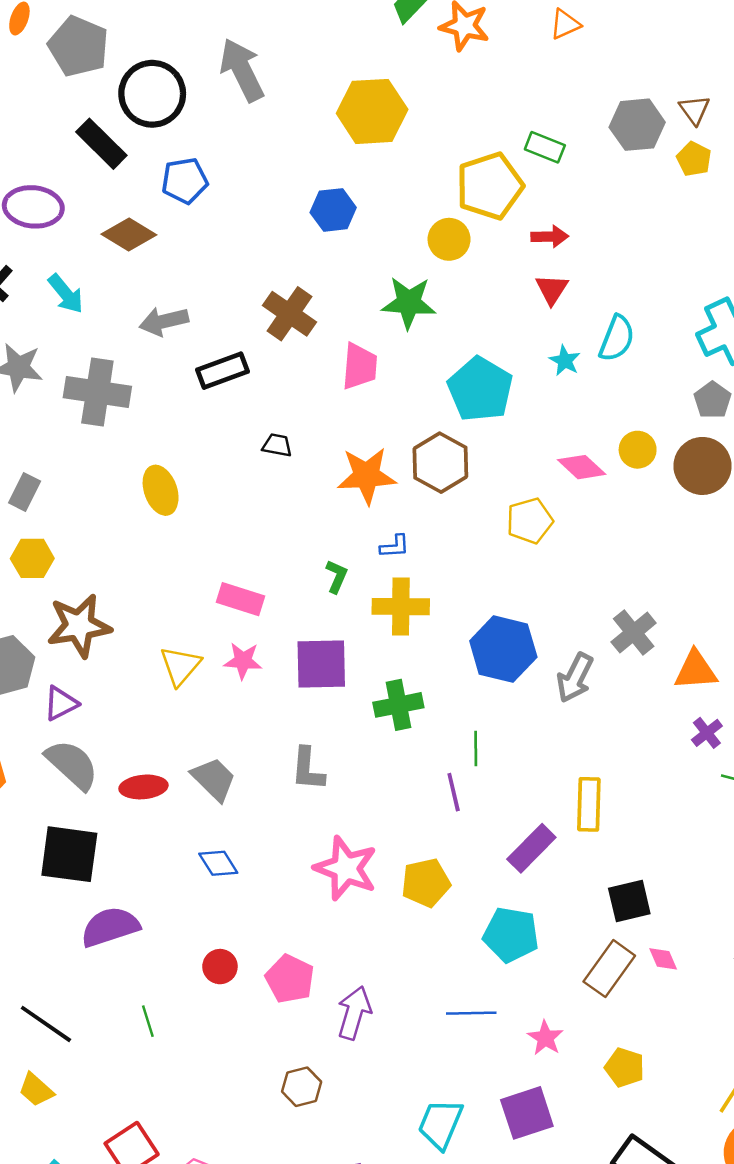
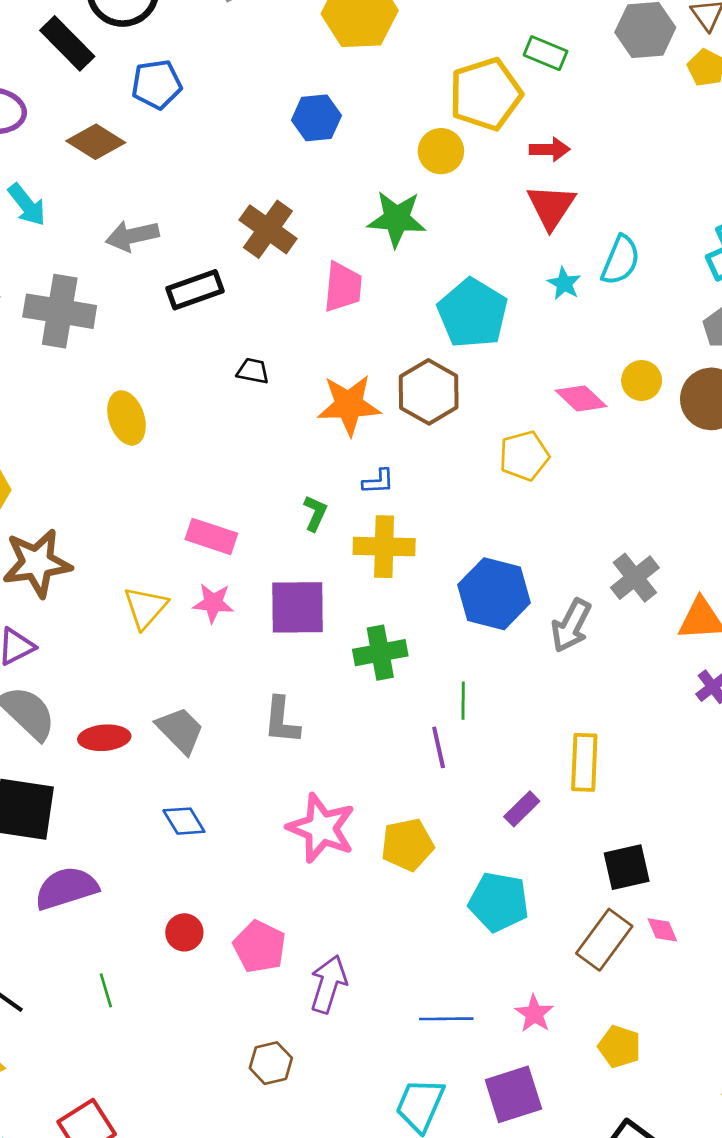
red triangle: (552, 289) -> (551, 206), size x1.4
purple rectangle: (531, 848) -> (522, 809), size x0.7
blue line: (471, 1013) -> (446, 1019), moved

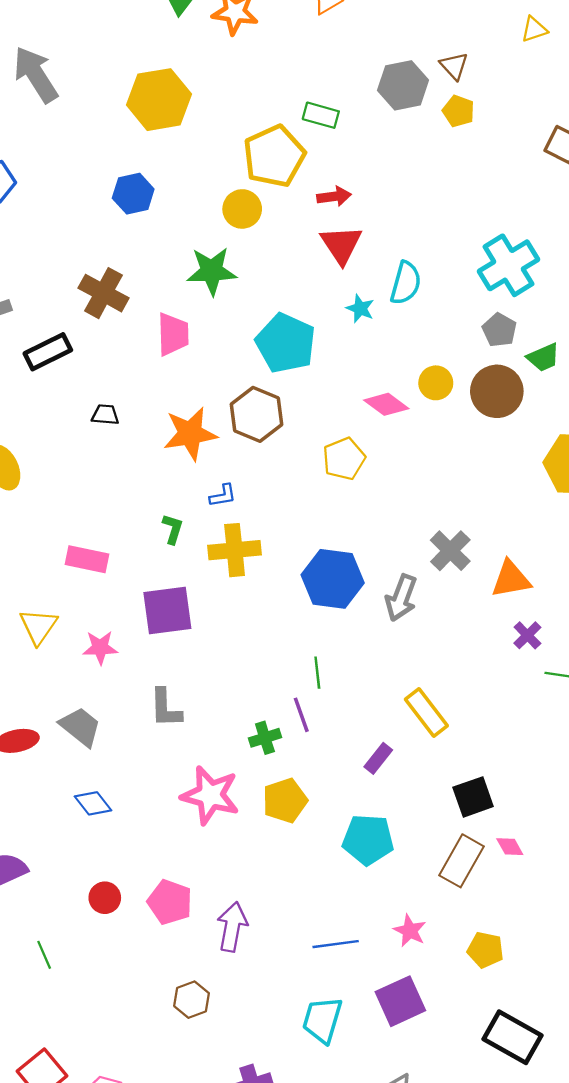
pink star: (213, 603) -> (100, 648), moved
green cross: (380, 653) -> (265, 738), moved, size x0.7
yellow rectangle: (584, 762) -> (426, 712), turned -33

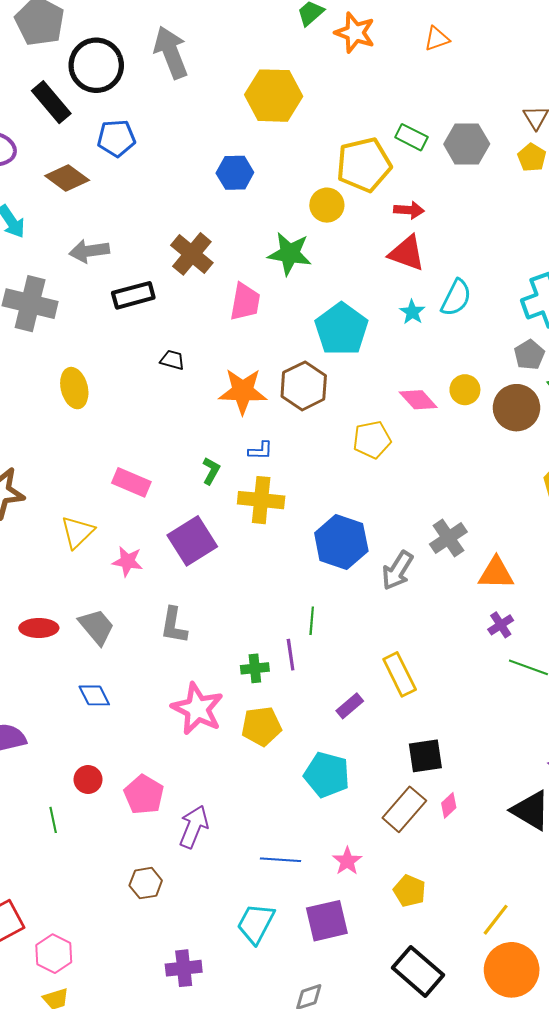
gray hexagon: (403, 85) -> (467, 144), moved
red triangle: (341, 245) -> (407, 253), turned -48
purple square: (167, 611) -> (192, 541), turned -36
pink diamond: (510, 847) -> (449, 805), turned 65
green line: (44, 955) -> (53, 820), moved

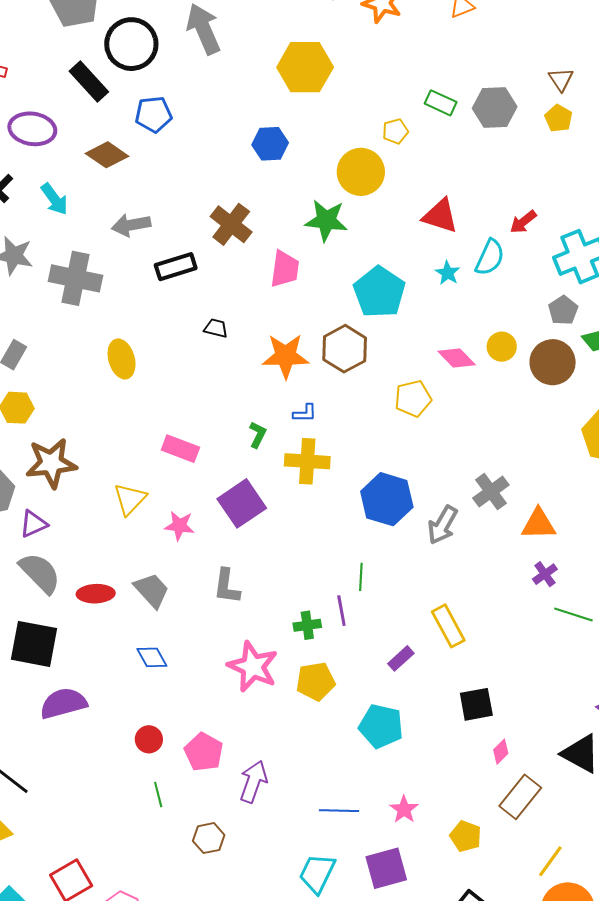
yellow pentagon: (364, 165) -> (395, 131), size x0.5
yellow circle: (327, 205) -> (361, 172), size x1.4
red arrow: (409, 210) -> (523, 222), moved, turned 140
brown rectangle: (404, 809) -> (520, 797), moved
green line: (53, 820) -> (158, 794), moved

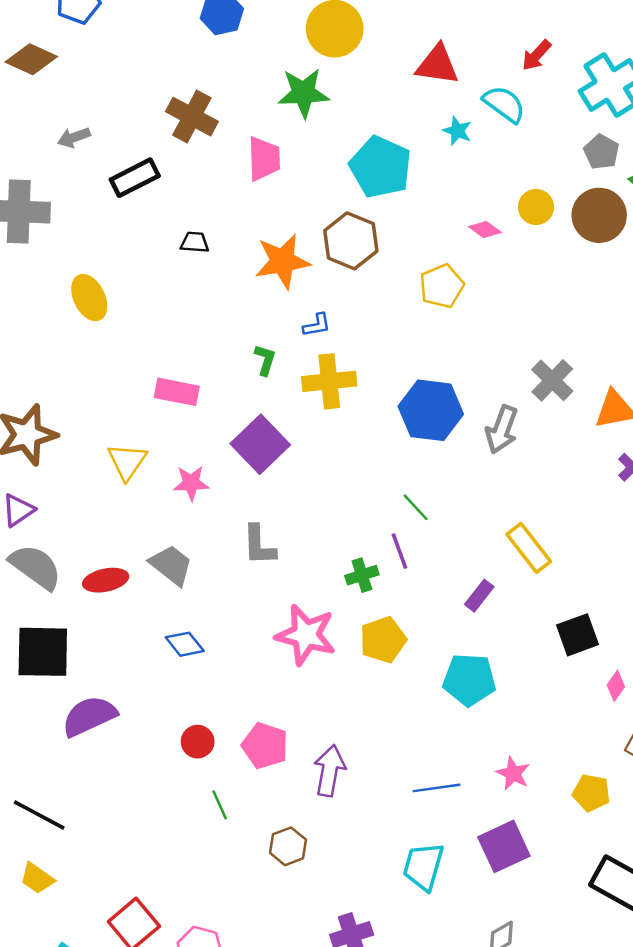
gray arrow: (131, 225) -> (74, 137), size x0.7
cyan semicircle: (490, 257) -> (504, 104), turned -69
pink diamond: (457, 358) -> (485, 230), size x0.7
green line: (361, 577) -> (416, 507), turned -36

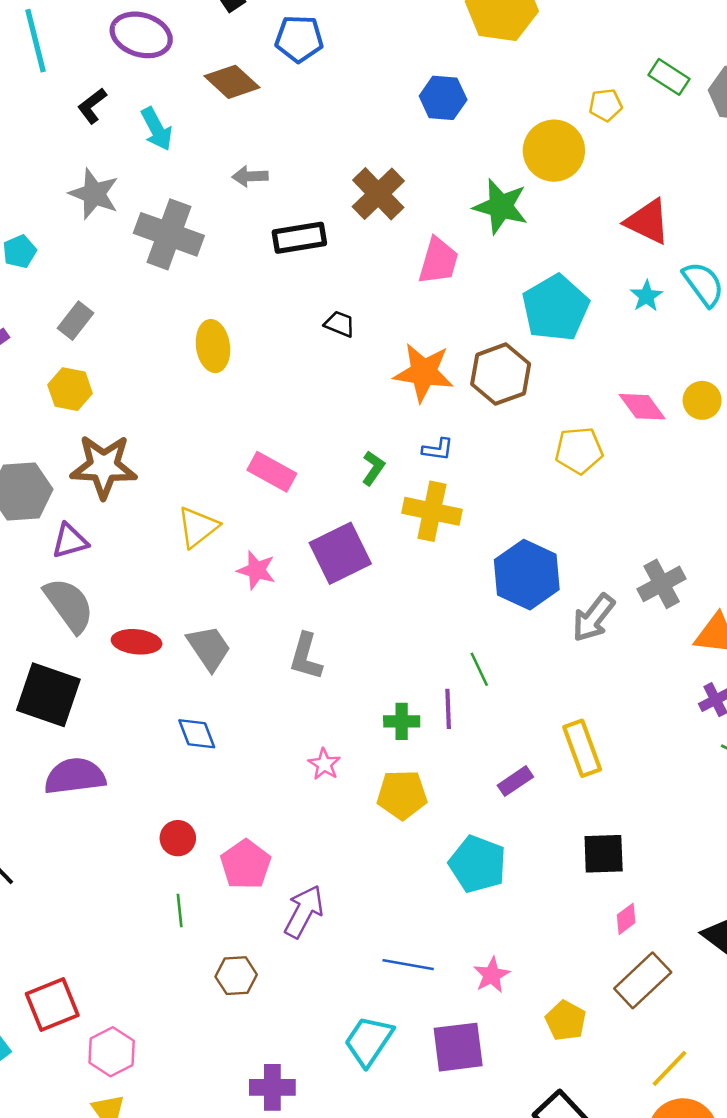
pink diamond: (485, 230) -> (642, 407), size x1.4
pink star: (306, 635) -> (324, 764), size x0.5

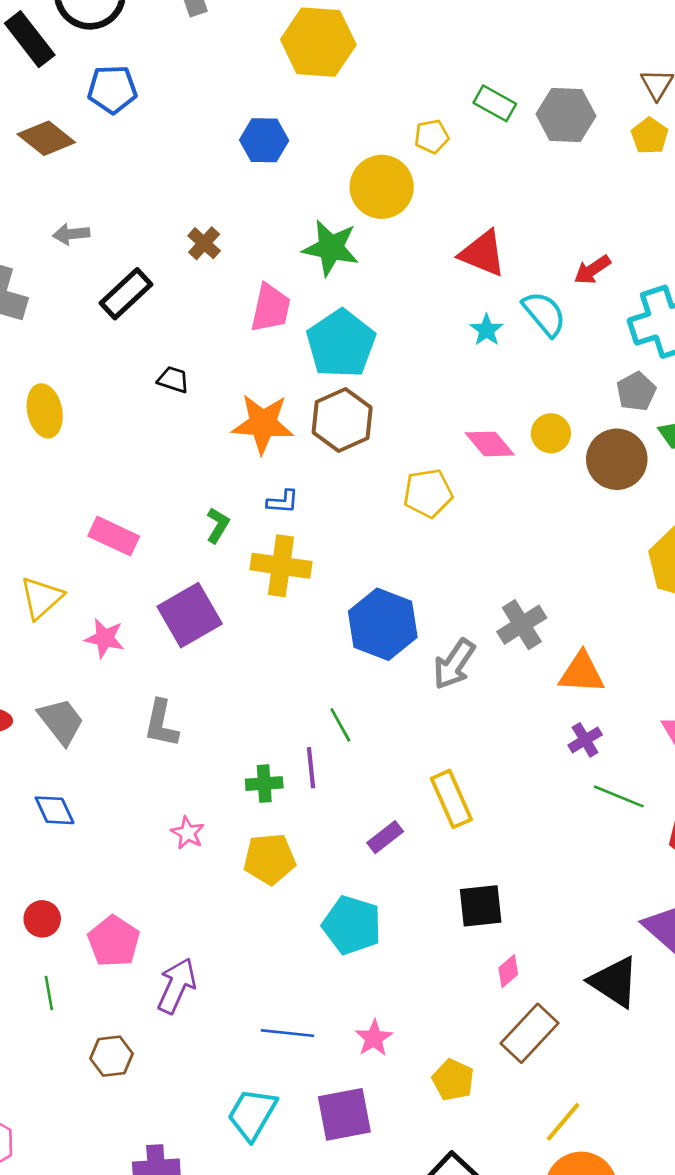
brown cross: (378, 194) -> (204, 243), size x0.6
black rectangle: (299, 238) -> (126, 294), turned -30
cyan pentagon: (555, 308) -> (341, 344), moved

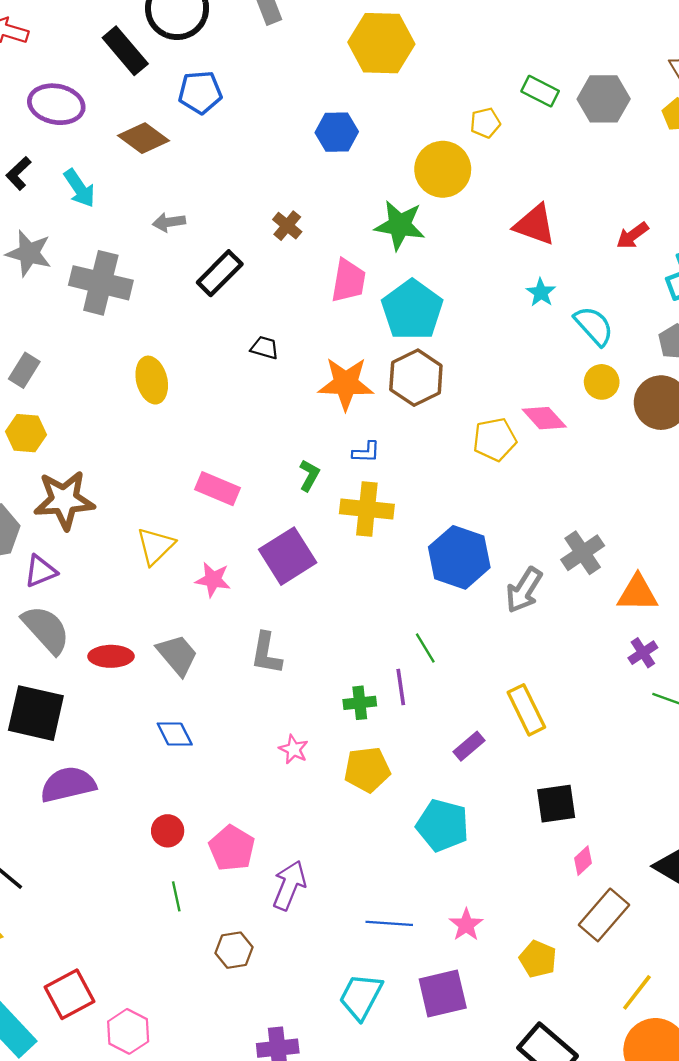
cyan semicircle: (544, 314) -> (594, 326), moved
pink diamond: (490, 444) -> (544, 418), moved

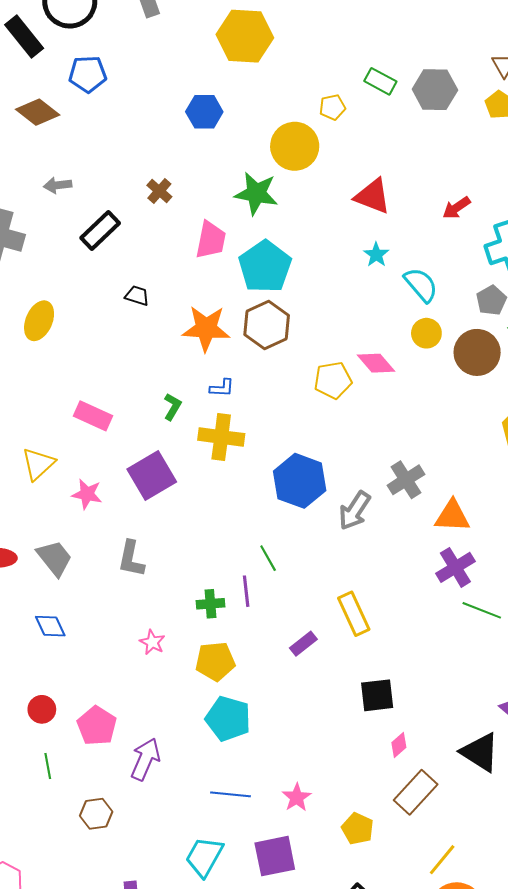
yellow ellipse: (152, 380) -> (39, 321), turned 36
purple cross: (643, 653) -> (455, 567), size x1.5
cyan pentagon: (443, 825) -> (228, 719), moved

